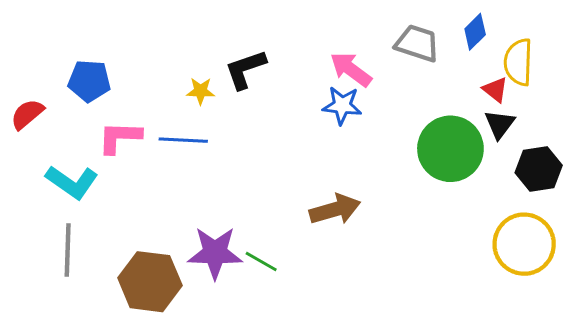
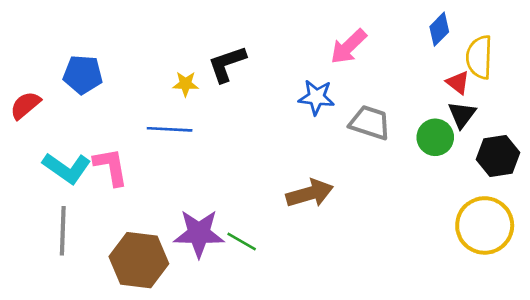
gray trapezoid: (417, 43) -> (370, 123), moved
pink arrow: (351, 69) -> (348, 47), moved, turned -81
pink L-shape: (120, 137) -> (111, 167), moved, turned 78
green circle: (450, 149) -> (435, 137), moved, size x0.6

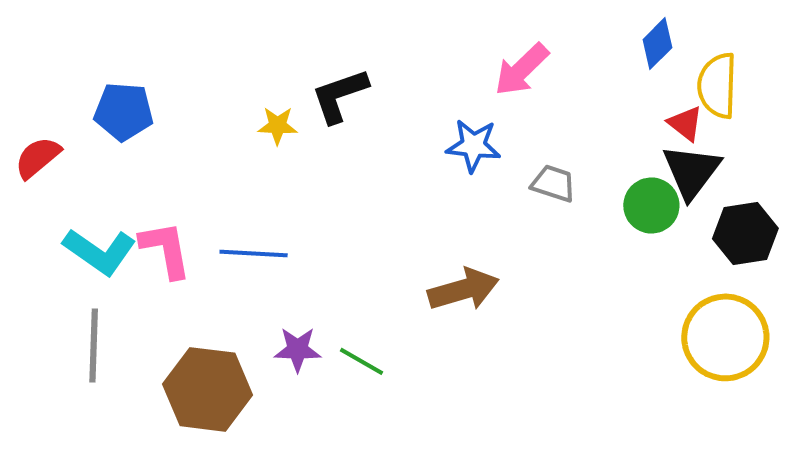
black triangle: (462, 115) -> (691, 172), size x1.4
gray trapezoid: (370, 123) -> (553, 184), size x0.7
blue line: (170, 129) -> (254, 253), moved
purple star: (199, 233) -> (298, 349), size x0.6

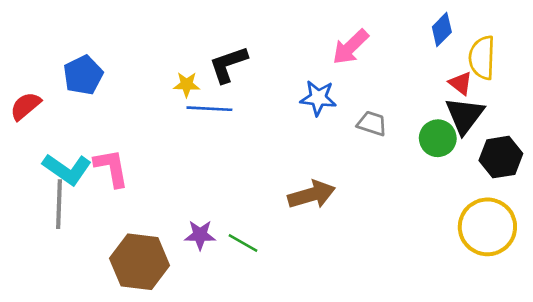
blue pentagon: (124, 112) -> (83, 75), turned -30
blue line: (254, 253) -> (209, 109), moved
gray line: (94, 345) -> (59, 204), moved

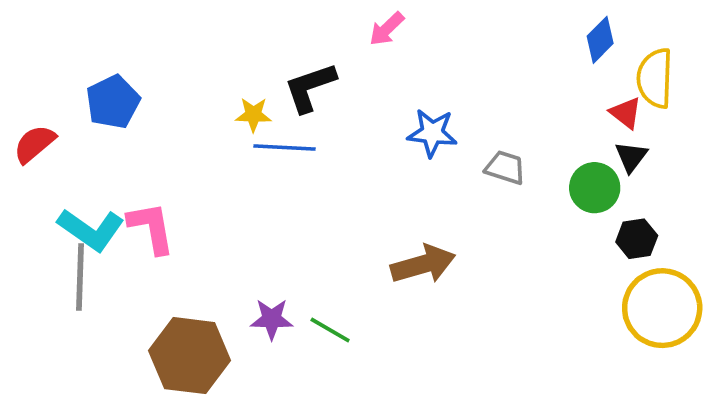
pink arrow: (350, 47) -> (387, 29), moved, size x0.7
black triangle: (465, 115) -> (631, 157), size x0.6
black hexagon: (501, 157) -> (637, 239), moved, size x0.7

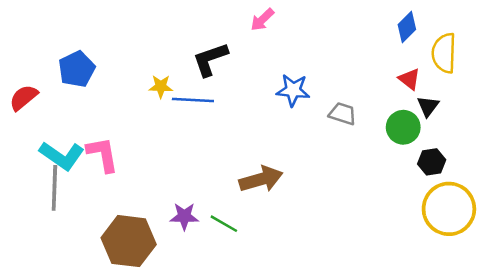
red triangle: (626, 113) -> (409, 79), moved
yellow star: (253, 115) -> (161, 86), moved
brown arrow: (423, 264) -> (261, 179), moved

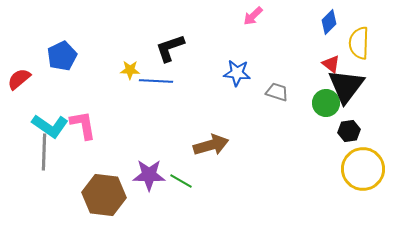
pink arrow: (262, 20) -> (253, 16), moved
black triangle: (428, 106) -> (346, 86), size x2.0
purple star: (184, 216) -> (149, 175), size x1.4

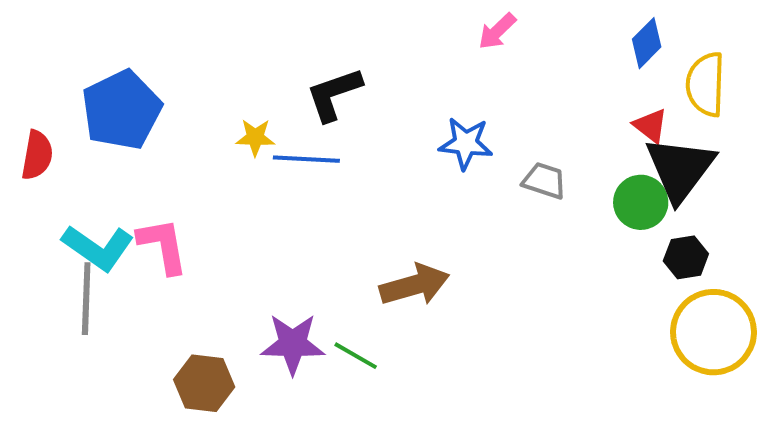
blue pentagon: (62, 56) -> (122, 110), size x1.4
red semicircle: (19, 79) -> (37, 155), turned 140
brown hexagon: (104, 195) -> (204, 383), size x0.7

